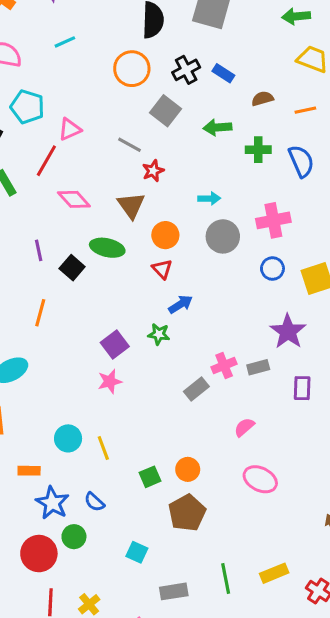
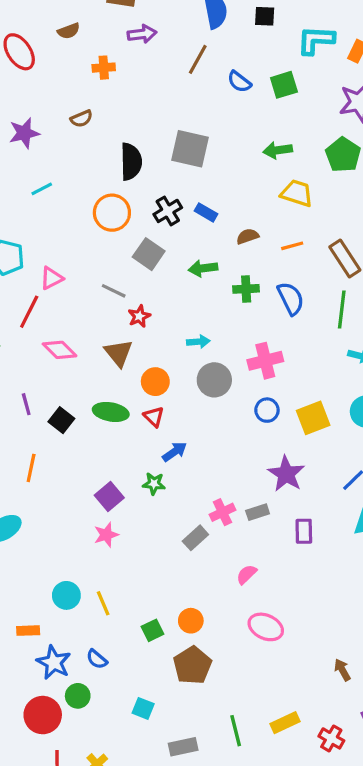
green ellipse: (107, 248) -> (111, 412), moved

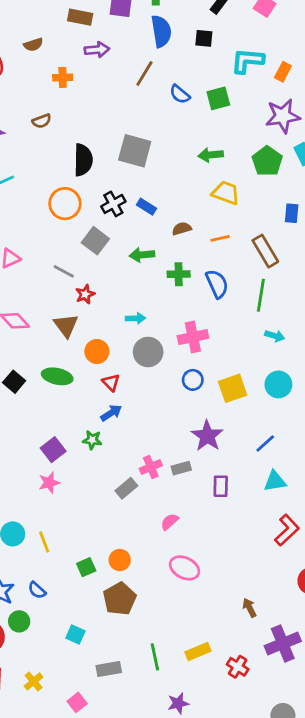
red triangle: (154, 417) -> (111, 382), moved

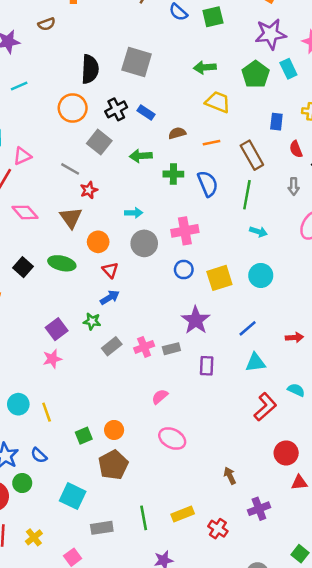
brown semicircle: (42, 121) -> (47, 24), moved
gray rectangle: (126, 488) -> (112, 346), moved
cyan square: (75, 635) -> (73, 496), size x1.5
purple cross: (283, 644) -> (259, 509), size x0.7

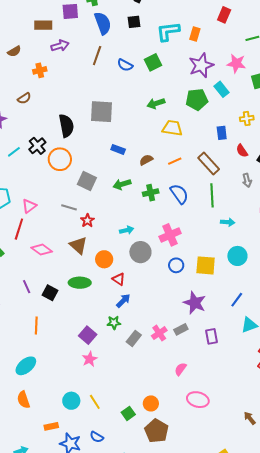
green pentagon: (256, 74) -> (197, 100), turned -30
black cross: (116, 109) -> (37, 146), moved
yellow square: (219, 278) -> (206, 265), turned 35

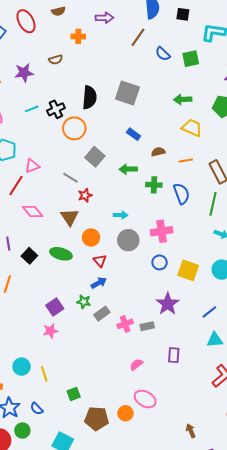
purple rectangle: (212, 336) -> (174, 355), moved
gray rectangle: (134, 338) -> (102, 314), moved
orange circle: (151, 403) -> (125, 413), moved
brown pentagon: (157, 431) -> (97, 419), turned 30

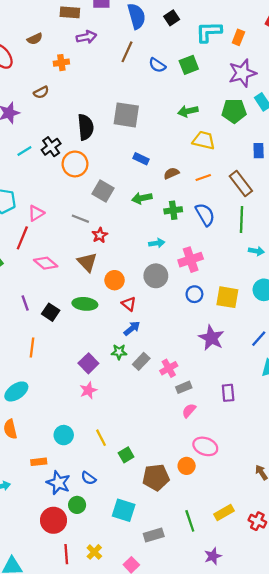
black square: (183, 14) -> (172, 18), turned -32
cyan arrow: (121, 215) -> (157, 243), moved
gray rectangle: (147, 326) -> (184, 387), moved
yellow line: (44, 374) -> (101, 438), moved

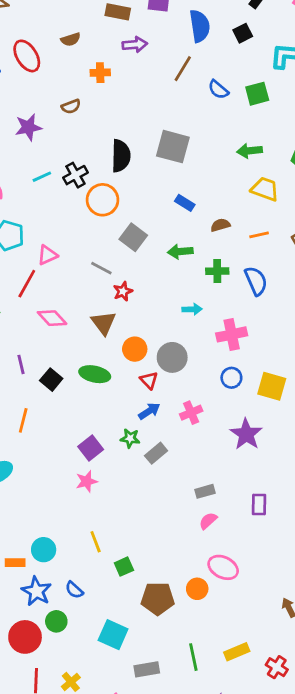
gray circle: (156, 276) -> (172, 357), moved
pink cross: (169, 368) -> (191, 413), moved
cyan circle: (64, 435) -> (44, 550), moved

